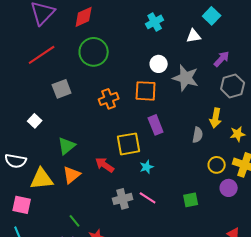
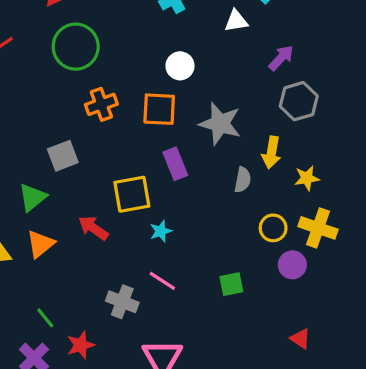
gray star: (186, 78) -> (220, 124), moved
gray square: (62, 89) -> (63, 156), moved
orange cross: (109, 99) -> (101, 104), moved
gray cross: (123, 199) -> (122, 302), moved, turned 36

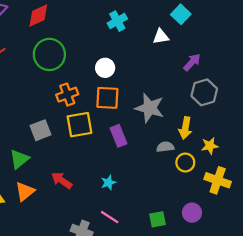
white circle: (180, 66) -> (105, 68), moved
gray semicircle: (243, 180) -> (165, 147), turned -108
yellow square: (132, 194) -> (79, 125), moved
yellow circle: (273, 228) -> (185, 163), moved
purple circle: (292, 265) -> (192, 213), moved

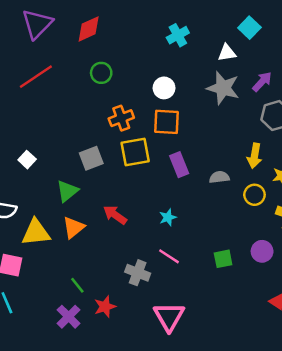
green circle: (49, 54) -> (101, 73), size x0.6
gray star: (150, 108) -> (223, 88), moved
gray semicircle: (165, 147) -> (219, 177), moved

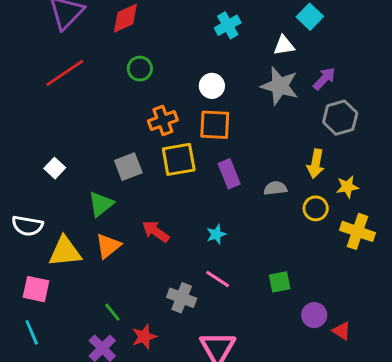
purple circle: (262, 251) -> (314, 315), moved

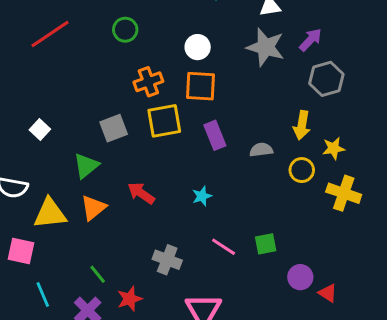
pink line: (218, 279) -> (224, 247), moved
cyan line: (32, 332) -> (43, 294), moved

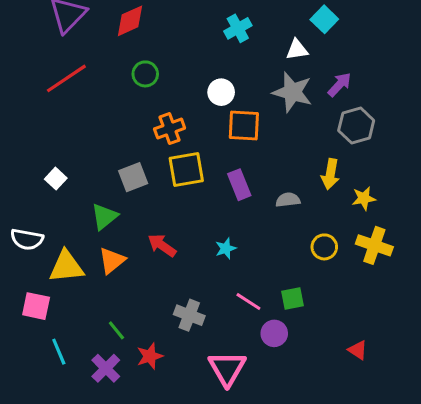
orange square: (200, 86) -> (244, 126), moved
yellow circle: (302, 170) -> (324, 247), moved
purple circle: (300, 277) -> (274, 333), moved

